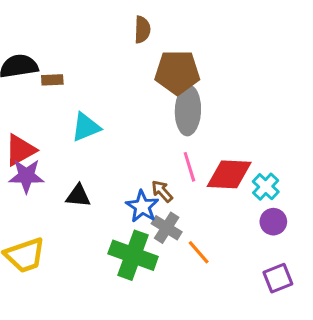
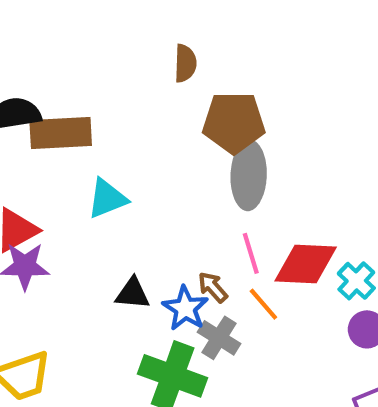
brown rectangle: (52, 80) -> (61, 133), size x2.0
black triangle: (78, 196) -> (132, 294), moved
orange line: (199, 252) -> (263, 304), moved

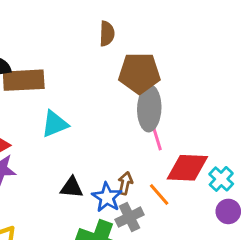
pink line: (251, 253) -> (156, 137), moved
brown arrow: (213, 287) -> (125, 183), turned 55
gray cross: (219, 338) -> (129, 217), turned 32

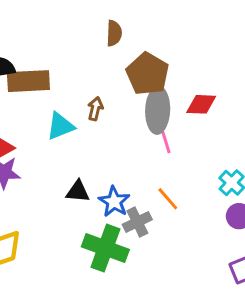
brown pentagon: (139, 73) -> (147, 74), turned 30
red diamond: (187, 168) -> (201, 104), moved, size x0.7
brown arrow: (125, 183) -> (95, 109), moved

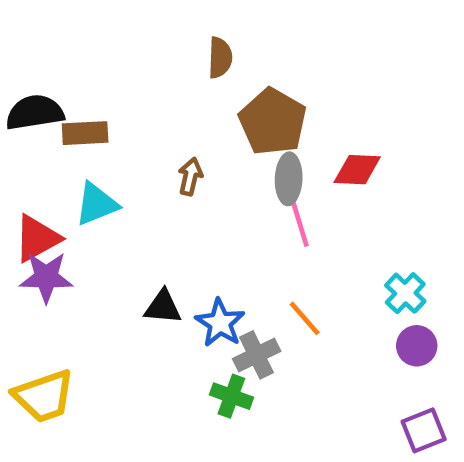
brown rectangle: (28, 81) -> (85, 133), size x0.7
gray ellipse: (158, 110) -> (289, 179), size x0.7
cyan triangle: (60, 126) -> (97, 204), moved
green cross: (105, 248) -> (231, 396), moved, size x0.6

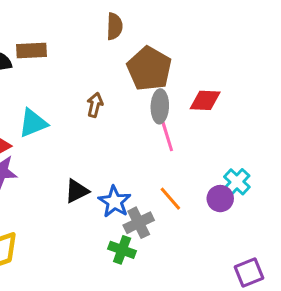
brown rectangle: (85, 133) -> (31, 51), moved
black triangle: (163, 307) -> (77, 191), turned -32
purple circle: (417, 346) -> (220, 199), moved

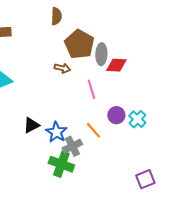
brown arrow: (95, 105) -> (62, 68), moved, turned 91
gray ellipse: (160, 106) -> (101, 54), moved
purple circle: (220, 199) -> (116, 115), moved
green cross: (122, 250) -> (61, 164), size x1.4

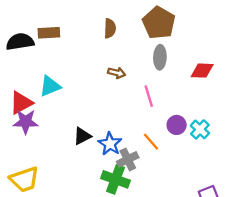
brown semicircle: (56, 16) -> (110, 28), moved
brown pentagon: (79, 44) -> (159, 23), moved
red diamond: (116, 65) -> (202, 71), moved

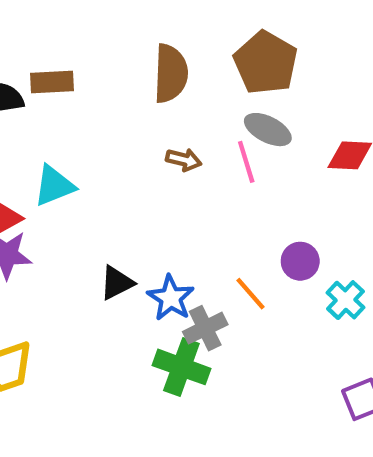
brown semicircle: (110, 28) -> (171, 73), size x1.5
gray ellipse: (160, 57) -> (268, 130), turned -65
pink line: (149, 96) -> (246, 162), moved
cyan cross: (200, 129) -> (346, 300), moved

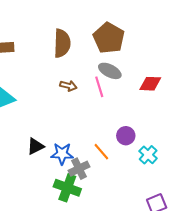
blue star: (171, 298) -> (62, 154), turned -30

